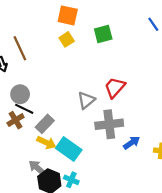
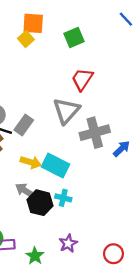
yellow square: (67, 39) -> (26, 39), moved
red trapezoid: (115, 88) -> (82, 79), moved
gray triangle: (86, 100) -> (66, 111), size x1.4
gray rectangle: (45, 124) -> (24, 125), moved

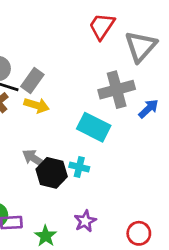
gray triangle: (66, 111) -> (141, 46), moved
yellow arrow: (31, 162) -> (37, 105), moved
cyan rectangle: (55, 165) -> (94, 127), moved

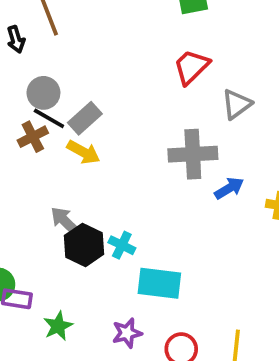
gray triangle: (141, 46) -> (237, 104), size x0.7
cyan rectangle: (94, 127) -> (159, 283), moved, turned -32
purple star: (85, 221) -> (127, 333), moved

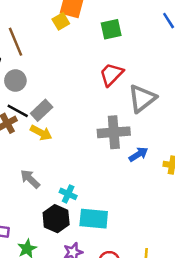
gray circle: (43, 93) -> (15, 81), moved
gray triangle: (237, 104) -> (142, 98), size x1.4
black hexagon: (84, 245) -> (56, 219), moved

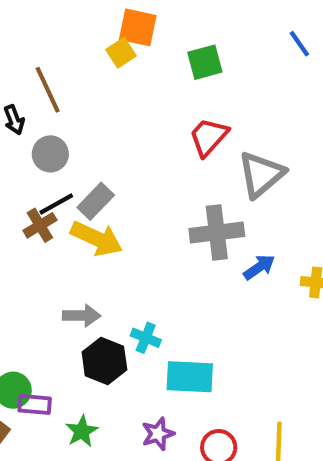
black line: (18, 111) -> (56, 204), turned -55
yellow arrow: (41, 133) -> (97, 239), size x1.4
gray arrow: (30, 179) -> (82, 316), turned 140
black hexagon: (56, 219) -> (104, 361), moved

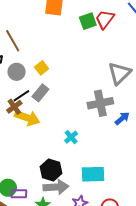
yellow square: (121, 53) -> (42, 68), moved
red trapezoid: (209, 137) -> (105, 19), moved
yellow arrow: (97, 239) -> (27, 118), moved
gray arrow: (82, 316) -> (56, 187), moved, size x1.4
cyan cross: (146, 338) -> (71, 137), moved, turned 32

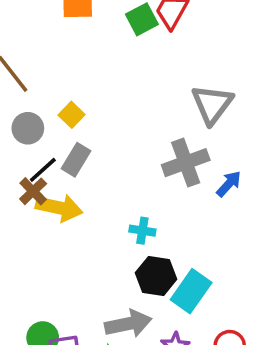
cyan cross: (71, 137) -> (142, 231), turned -32
black hexagon: (51, 170) -> (156, 276), moved
cyan rectangle: (93, 174) -> (191, 291), turned -45

